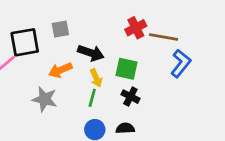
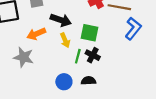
green line: (92, 98) -> (78, 56), moved

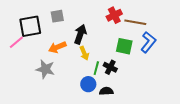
black arrow: (61, 20) -> (80, 34), turned -90
green square: (90, 33) -> (124, 46), moved
blue circle: (64, 82) -> (88, 84), moved

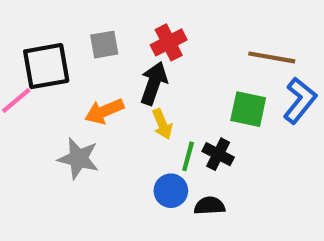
red cross: (114, 15) -> (169, 42), moved

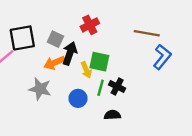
gray square: (104, 45) -> (55, 39), moved, turned 35
black arrow: (154, 83) -> (70, 53), moved
green square: (248, 109) -> (99, 62), moved
blue circle: (171, 191) -> (78, 98), moved

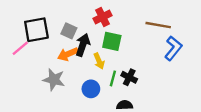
green square: (99, 62) -> (112, 41), moved

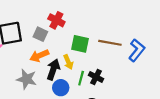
red cross: (103, 17) -> (56, 20), moved, turned -35
brown line: (158, 25) -> (110, 43), moved
black arrow: (83, 45) -> (53, 69), moved

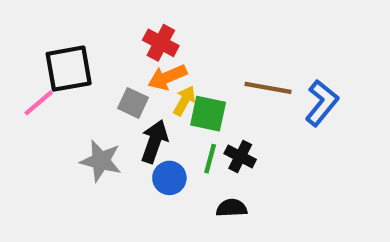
gray square: (40, 34) -> (133, 103), moved
green square: (80, 44) -> (208, 114), moved
orange arrow: (39, 56) -> (167, 77), moved
yellow arrow: (68, 62) -> (184, 101), moved, turned -128

